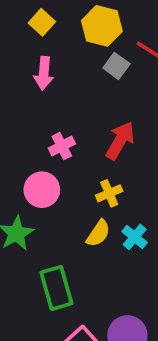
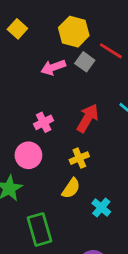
yellow square: (42, 22) -> (17, 29), moved
pink arrow: (44, 73) -> (53, 67), moved, turned 65
cyan cross: (135, 237) -> (101, 207), moved

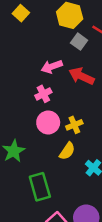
pink arrow: (53, 67) -> (52, 67), moved
red arrow: (88, 118) -> (81, 76), moved, turned -95
pink circle: (28, 155) -> (48, 122), moved

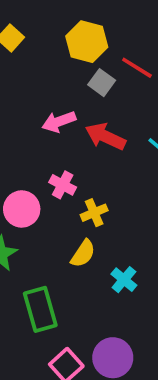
pink cross: (43, 94) -> (63, 185), moved, turned -35
pink circle: (48, 122) -> (22, 209), moved

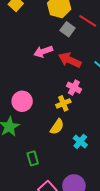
pink cross: (63, 185) -> (74, 88), moved
green rectangle: (40, 309) -> (33, 158), size x0.6

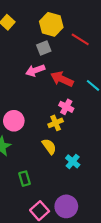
gray square: (68, 29) -> (44, 48), moved, turned 32
yellow semicircle: (57, 127) -> (49, 146), turned -70

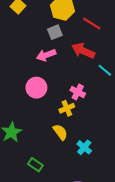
red arrow: (62, 79) -> (83, 51), moved
pink circle: (14, 121) -> (36, 88), moved
green rectangle: (25, 179) -> (35, 165), turned -40

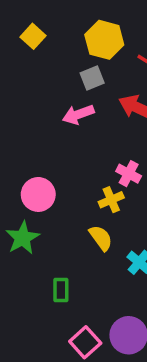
pink circle: (36, 88) -> (38, 194), moved
green rectangle: (35, 165) -> (61, 290), turned 56

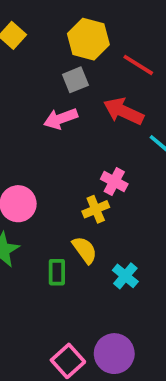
green rectangle: (61, 290) -> (57, 272), moved

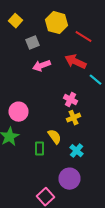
gray square: (75, 80) -> (32, 43), moved
yellow cross: (96, 209) -> (74, 118), moved
purple circle: (114, 354) -> (70, 179), moved

